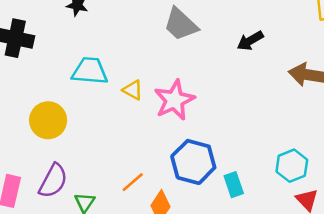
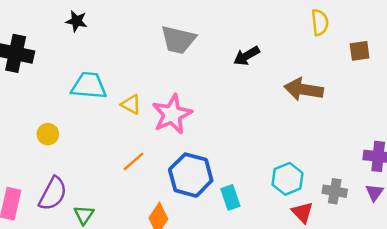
gray trapezoid: (181, 24) -> (178, 40), turned -30
yellow circle: (48, 120) -> (48, 134), size x0.6
orange line: (133, 182) -> (134, 161), moved

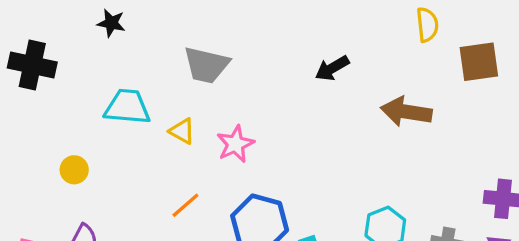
gray trapezoid: (178, 40) -> (206, 65), moved
brown square: (360, 51) -> (479, 62), size x1.5
pink star: (172, 114) -> (235, 144), size x0.7

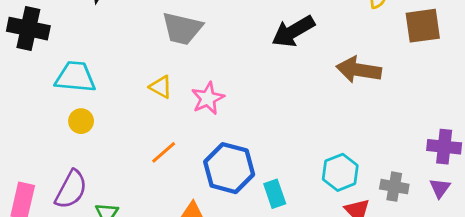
black arrow: (332, 68) -> (293, 31), size x1.4
cyan trapezoid: (127, 107) -> (75, 77), moved
yellow circle: (74, 170) -> (81, 121), moved

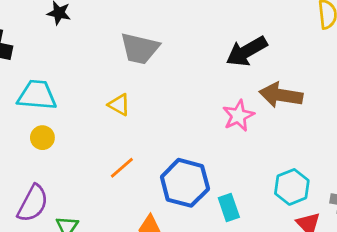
brown arrow: (359, 70) -> (281, 95), moved
pink star: (208, 98) -> (238, 116), moved

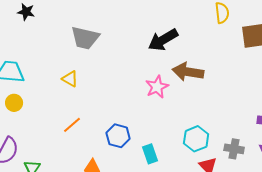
blue hexagon: (185, 183) -> (118, 136), size x0.7

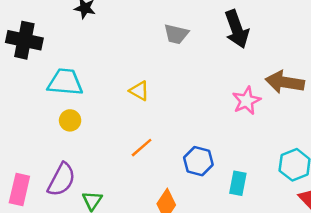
gray trapezoid: (85, 38) -> (176, 34), moved, size x0.7
black arrow: (163, 40) -> (237, 29), moved, turned -80
cyan rectangle: (150, 154) -> (238, 183), turned 30

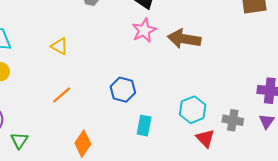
pink star: (246, 101) -> (144, 30), moved
blue hexagon: (198, 161) -> (123, 90), moved

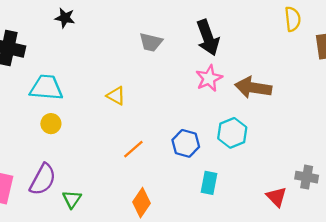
orange line: (62, 95) -> (133, 149), moved
cyan hexagon: (193, 110) -> (232, 133), moved

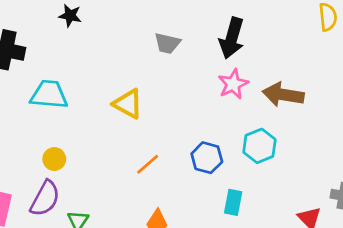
black arrow: (208, 38) -> (232, 38), turned 36
yellow triangle: (116, 96) -> (128, 104), size x1.4
yellow circle: (51, 124) -> (54, 159), moved

